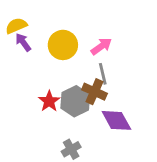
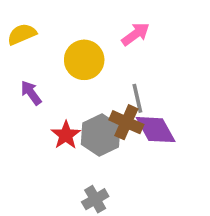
purple arrow: (23, 42) -> (31, 93), moved
pink arrow: (101, 46) -> (136, 34), moved
purple diamond: (116, 120) -> (156, 130), moved

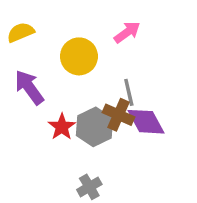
purple arrow: (31, 93) -> (29, 87), size x1.5

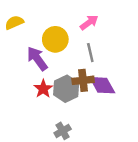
purple arrow: (29, 87) -> (37, 59), moved
gray line: (129, 92) -> (90, 53), moved
brown cross: (118, 115) -> (83, 80), turned -30

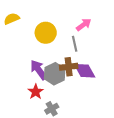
pink arrow: (89, 22) -> (84, 25), moved
purple arrow: (37, 59) -> (39, 70), moved
red star: (43, 89) -> (36, 92), moved

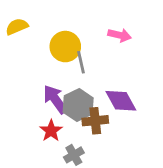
pink arrow: (84, 25) -> (120, 35), turned 49
gray line: (75, 44) -> (81, 62), moved
brown cross: (69, 67) -> (95, 121), moved

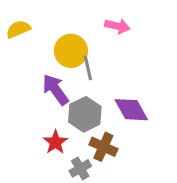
pink arrow: (120, 35) -> (117, 26), moved
purple arrow: (55, 99) -> (55, 90), moved
brown cross: (95, 121) -> (103, 147), moved, turned 30

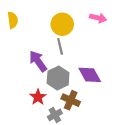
pink arrow: (117, 26) -> (98, 18), moved
yellow semicircle: (18, 29) -> (13, 20), turned 105
yellow circle: (71, 51) -> (62, 24), moved

